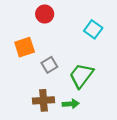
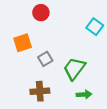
cyan square: (93, 29) -> (95, 27), moved
green arrow: (71, 104) -> (84, 94), moved

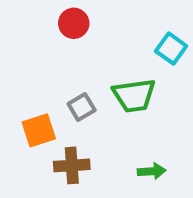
orange square: (23, 43) -> (39, 130), moved
green trapezoid: (74, 69) -> (134, 95), moved, turned -135

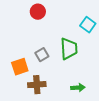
green trapezoid: (134, 95) -> (69, 49), turned -85

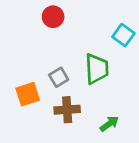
brown cross: (37, 85) -> (67, 110), moved
green arrow: (78, 88) -> (109, 124), turned -32

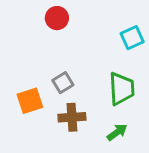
cyan square: (123, 35) -> (132, 38), turned 30
green trapezoid: (97, 69) -> (122, 89), moved

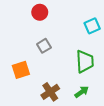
gray square: (63, 83) -> (44, 46), moved
brown cross: (72, 117) -> (50, 92), moved, turned -30

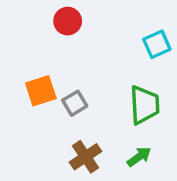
gray square: (44, 46) -> (75, 103), moved
orange square: (21, 70) -> (41, 91), moved

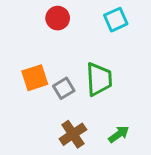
cyan square: (157, 44) -> (116, 20), moved
green trapezoid: (144, 105) -> (99, 79), moved

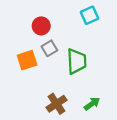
red circle: (58, 18) -> (41, 26), moved
gray square: (64, 88) -> (49, 48), moved

